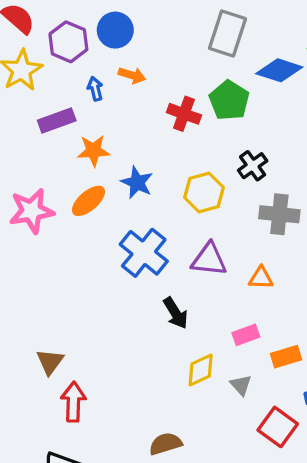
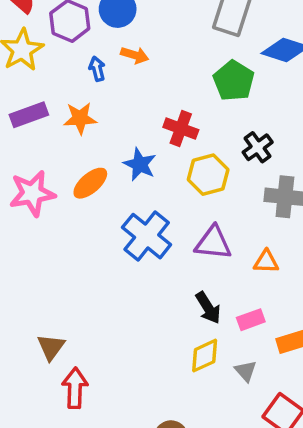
red cross: (184, 114) -> (181, 129), moved
purple rectangle: (57, 121) -> (29, 115), moved
orange star: (94, 151) -> (80, 118), moved
black arrow: (176, 313) -> (208, 308), moved

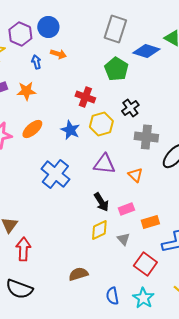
blue star: (140, 164) -> (70, 130), moved
blue cross: (147, 236) -> (55, 174), moved
orange triangle: (266, 262) -> (135, 175), turned 42

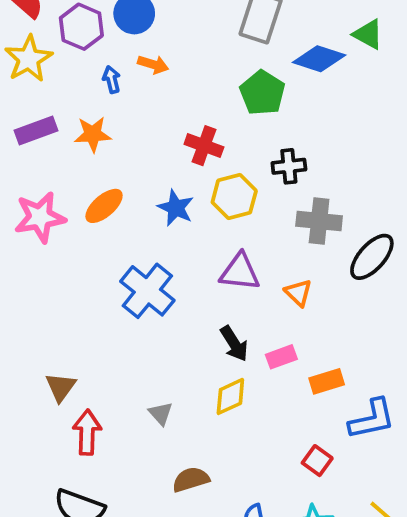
black cross: (130, 108) -> (289, 166), turned 30
gray triangle: (123, 239) -> (161, 413), moved
red square: (145, 264) -> (317, 461), size x0.7

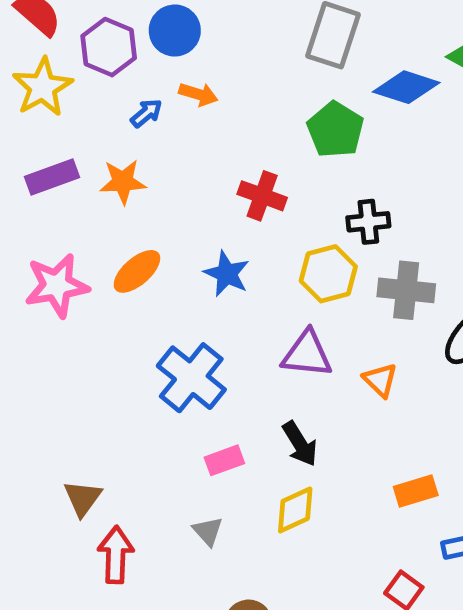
blue arrow: (112, 80) -> (146, 113), turned 64
yellow hexagon: (234, 196) -> (328, 274), moved
pink rectangle: (281, 357) -> (224, 460), moved

